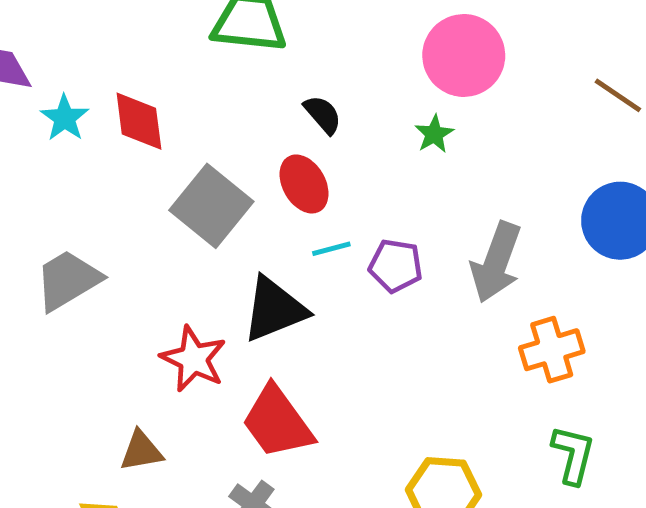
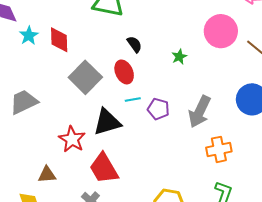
pink circle: (464, 55) -> (221, 31), moved

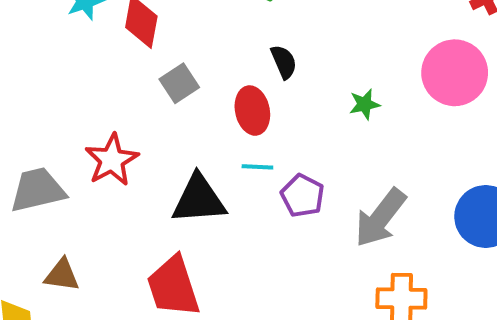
gray square: (85, 77) -> (179, 83), moved, size x0.6
gray trapezoid: (24, 102) -> (38, 190), moved
red star: (72, 139) -> (112, 160), moved

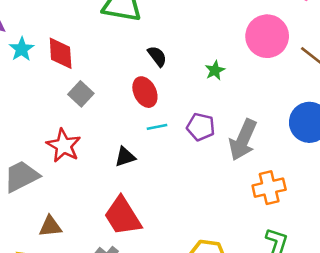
gray square: (179, 83) -> (81, 94), moved
purple pentagon: (303, 196) -> (201, 127), moved
black triangle: (199, 199) -> (125, 157), size x0.6

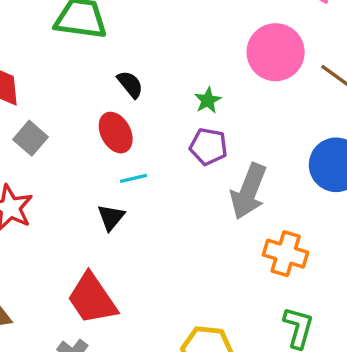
purple pentagon: (201, 127) -> (208, 147), moved
black triangle: (125, 157) -> (111, 217), moved, turned -30
orange cross: (269, 188) -> (286, 254), turned 32

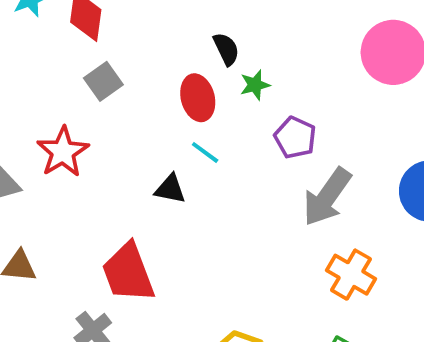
green star: (208, 100) -> (255, 85), moved
cyan line: (133, 178) -> (205, 152), turned 36
black triangle: (111, 217) -> (170, 189), turned 48

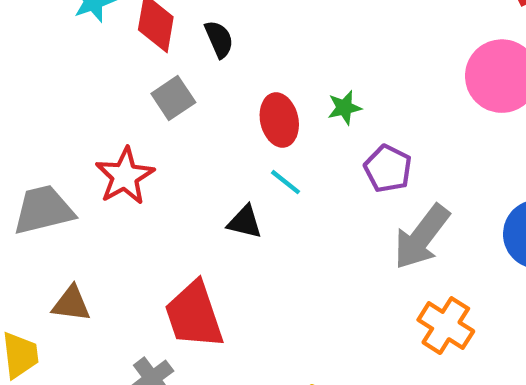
black semicircle: (226, 49) -> (219, 39), moved

